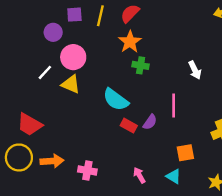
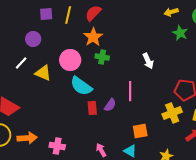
purple circle: (53, 32) -> (33, 39), moved
pink circle: (73, 57) -> (70, 60), moved
red rectangle: (129, 126) -> (92, 108), turned 56

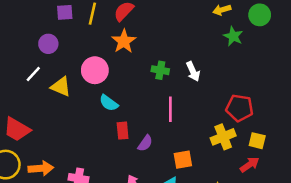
green cross: (102, 57) -> (160, 70), moved
cyan semicircle: (81, 86) -> (109, 103), size x0.7
purple semicircle: (110, 105) -> (145, 143), moved

